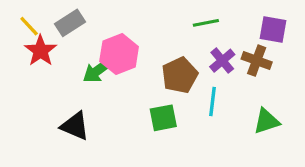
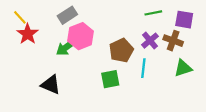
gray rectangle: (70, 23) -> (67, 15), moved
green line: (206, 23) -> (153, 13), moved
green triangle: (266, 121) -> (183, 68), moved

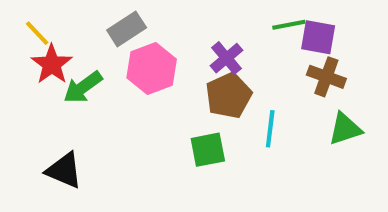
purple square: (184, 20) -> (318, 37), moved
purple cross: (150, 41) -> (226, 58), moved
green arrow: (66, 47) -> (83, 87), moved
black triangle: (51, 85) -> (64, 170), moved

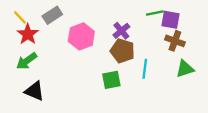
gray rectangle: (127, 29) -> (52, 15), moved
green arrow: (83, 87) -> (27, 61), moved
brown pentagon: (229, 96) -> (123, 51), turned -30

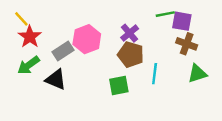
gray rectangle: (52, 15) -> (63, 51), moved
black triangle: (34, 91) -> (56, 79), moved

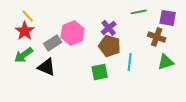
yellow line: (21, 19) -> (28, 16), moved
purple square: (182, 21) -> (168, 18), moved

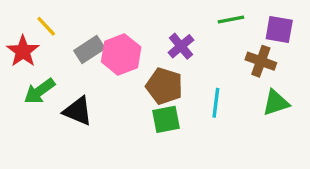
red star: (25, 31) -> (23, 51), moved
gray rectangle: (53, 43) -> (89, 50), moved
brown pentagon: (110, 46) -> (164, 86), moved

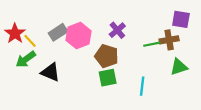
green line: (231, 20) -> (152, 44), moved
yellow line: (46, 26) -> (30, 41), moved
brown cross: (261, 61) -> (169, 40), turned -30
cyan line: (216, 103) -> (142, 86), moved

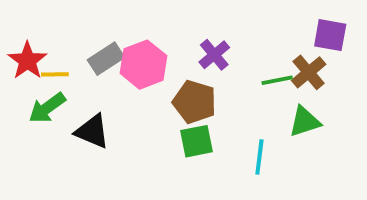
brown cross: (169, 40) -> (309, 72), turned -30
yellow line: (30, 41) -> (55, 74), turned -48
green triangle: (179, 67) -> (305, 122), moved

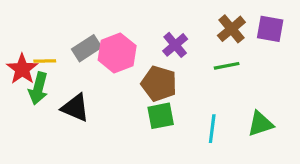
red star: (27, 61) -> (22, 69), moved
brown cross: (309, 72) -> (231, 29), moved
green arrow: (47, 108) -> (38, 88), turned -40
green triangle: (305, 122) -> (260, 124), moved

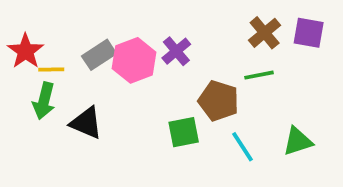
purple cross: (175, 45) -> (176, 51), moved
red star: (22, 69) -> (26, 51), moved
brown pentagon: (159, 84) -> (219, 101), moved
cyan line: (212, 129) -> (242, 147), turned -40

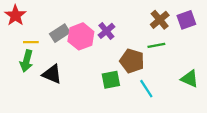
purple square: (309, 33) -> (186, 20), turned -30
red star: (26, 51) -> (15, 15), moved
green triangle: (298, 141) -> (190, 79), moved, turned 42

